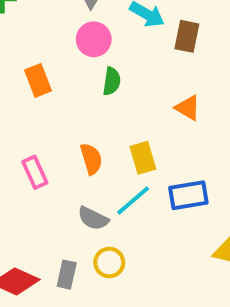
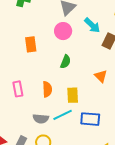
green semicircle: (112, 81) -> (66, 62), moved
gray semicircle: (93, 218) -> (41, 119), turned -35

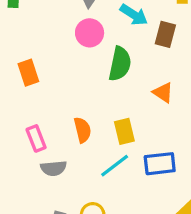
orange rectangle: (31, 44) -> (28, 73), moved
green semicircle: (66, 62) -> (120, 64), moved, size x1.5
gray semicircle: (41, 119) -> (54, 168), moved

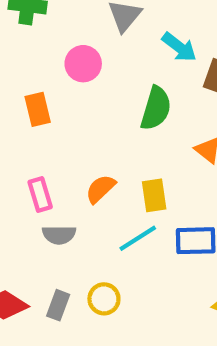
pink circle: (90, 33) -> (83, 64), moved
orange semicircle: (82, 130) -> (100, 189), turned -125

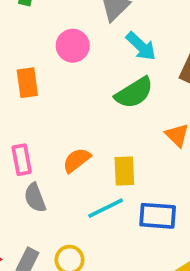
cyan arrow: (179, 47) -> (141, 46), moved
green semicircle: (156, 108) -> (134, 93), turned 36
gray semicircle: (59, 235) -> (35, 198), turned 64

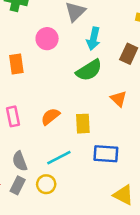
cyan arrow: (141, 46) -> (93, 39), turned 60
gray semicircle: (35, 198) -> (20, 161), moved
cyan line: (106, 208) -> (59, 158), moved

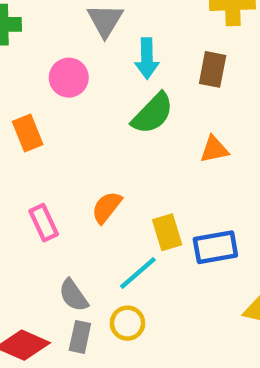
orange triangle: (119, 99) -> (214, 149), turned -42
yellow rectangle: (83, 124) -> (167, 232), moved

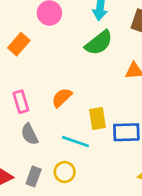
orange rectangle: (28, 133) -> (19, 44), turned 55
cyan line: (138, 273) -> (76, 142), turned 52
gray semicircle: (73, 295) -> (30, 134), moved

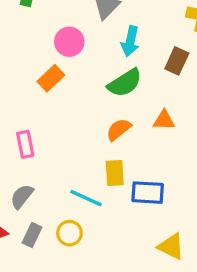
orange rectangle: (19, 44) -> (51, 78), moved
orange semicircle: (62, 98) -> (119, 130), moved
gray semicircle: (30, 134) -> (22, 196), moved, turned 60

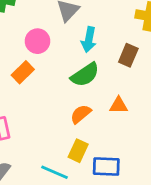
yellow rectangle: (115, 173) -> (78, 151), turned 30

